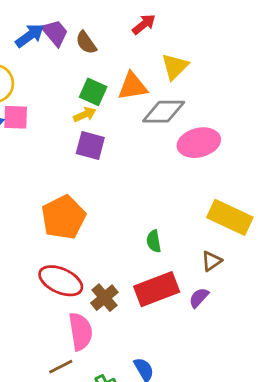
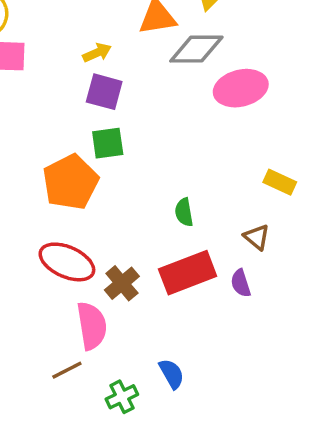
green square: (93, 92) -> (108, 143), moved, turned -32
yellow rectangle: (230, 217) -> (280, 182), size x0.6
brown triangle: (211, 261) -> (257, 237), turned -45
purple semicircle: (199, 298) -> (241, 283), turned -60

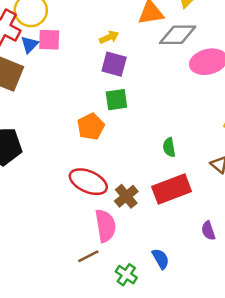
orange pentagon: (70, 182) -> (91, 127), size x0.7
purple semicircle: (241, 283) -> (208, 231), moved
green cross: (122, 397) -> (126, 275), turned -30

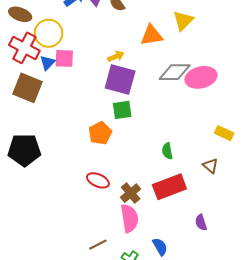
gray diamond: (178, 35) -> (175, 72), moved
purple square: (114, 64) -> (120, 79), size x1.4
red ellipse: (88, 182) -> (98, 180), size x0.7
pink semicircle: (105, 226) -> (129, 218), moved

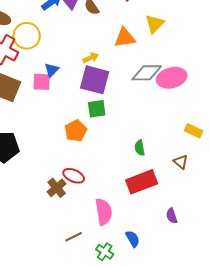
pink square: (64, 58) -> (42, 82), moved
blue triangle: (47, 63) -> (52, 70), moved
brown cross: (131, 193) -> (57, 188), moved

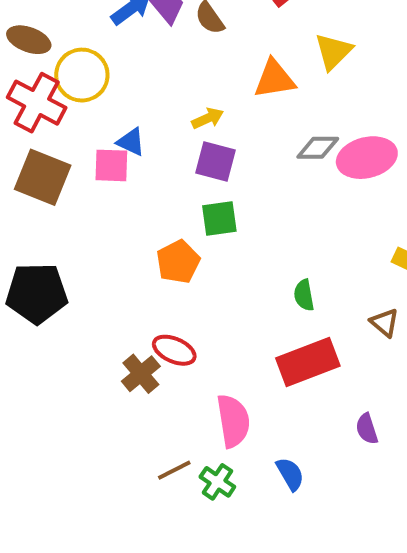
blue triangle: (52, 70) -> (131, 142), turned -49
gray diamond: (147, 73) -> (318, 148), size x0.7
purple square: (95, 80) -> (216, 162), size x0.7
green cross: (105, 252) -> (217, 482), moved

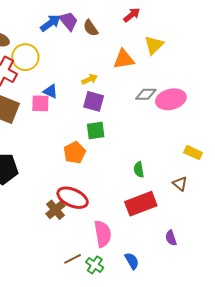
red ellipse: (174, 350) -> (73, 198), size x1.4

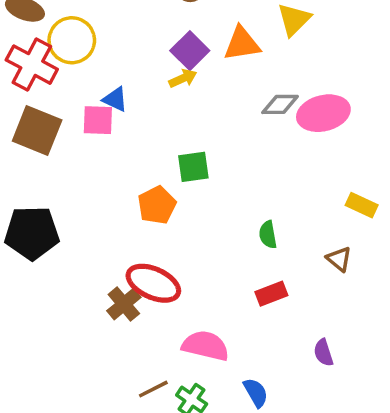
purple square: (94, 101) -> (190, 51), moved, turned 30
red rectangle: (141, 204) -> (271, 294), size x0.6
pink semicircle: (103, 234) -> (205, 346), turned -68

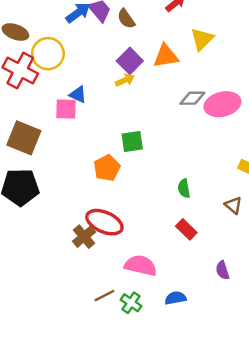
brown square: (37, 131) -> (24, 138), moved
red rectangle: (271, 294) -> (186, 229), turned 65
blue semicircle: (256, 393) -> (176, 298), turned -70

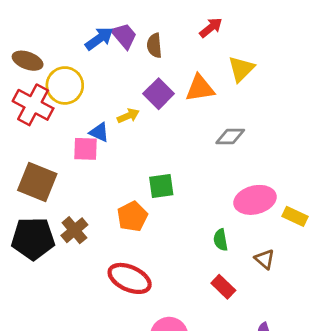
brown semicircle: (126, 19) -> (154, 45), turned 30
yellow arrow: (125, 80) -> (128, 116), moved
pink ellipse: (222, 104) -> (255, 200), moved
brown triangle: (233, 205) -> (265, 259), moved
brown cross: (84, 237) -> (74, 230), moved

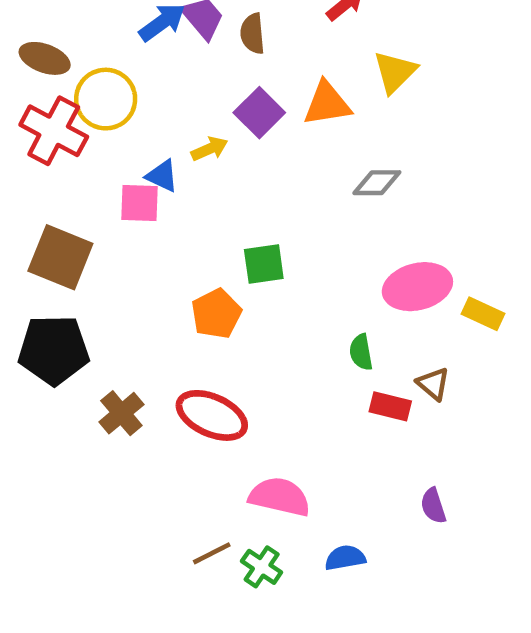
brown cross: (74, 230) -> (121, 413), moved
red rectangle: (223, 287) -> (390, 406), moved, turned -30

